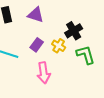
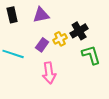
purple triangle: (36, 15) -> (41, 15), turned -30
yellow cross: (59, 46) -> (60, 39), moved, turned 32

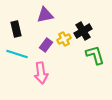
black rectangle: (12, 15) -> (16, 29), moved
pink arrow: (49, 73) -> (41, 73), moved

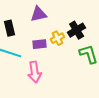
purple rectangle: (46, 45) -> (40, 44), turned 48

